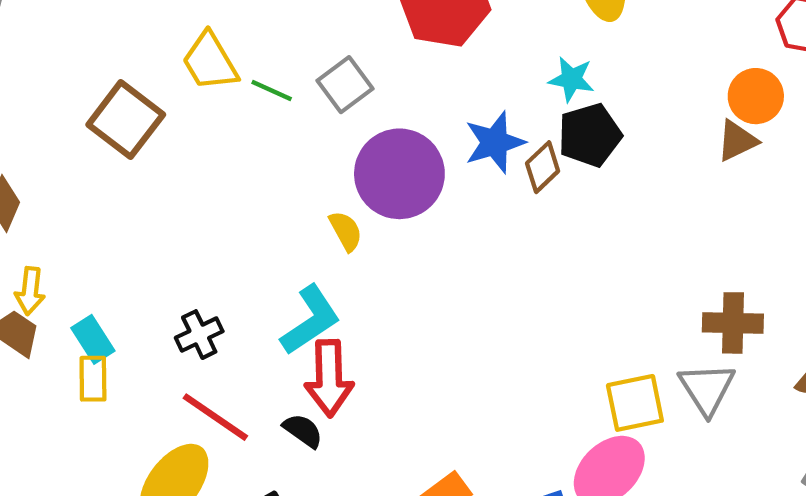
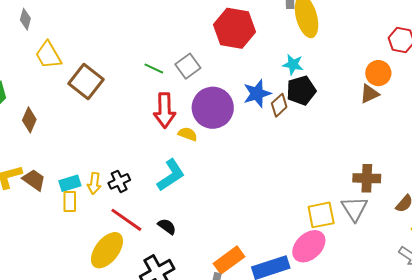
yellow trapezoid: (210, 62) -> (48, 55), moved
yellow semicircle: (346, 231) -> (188, 134), turned -42
yellow arrow: (30, 291) -> (94, 183), moved
cyan rectangle: (93, 339) -> (70, 183), turned -75
red arrow: (329, 378) -> (165, 110), moved

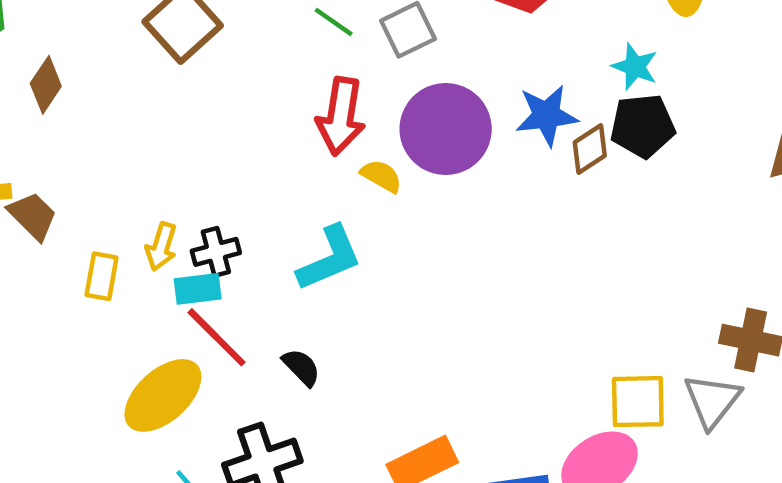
cyan rectangle: (70, 183) -> (198, 289), moved

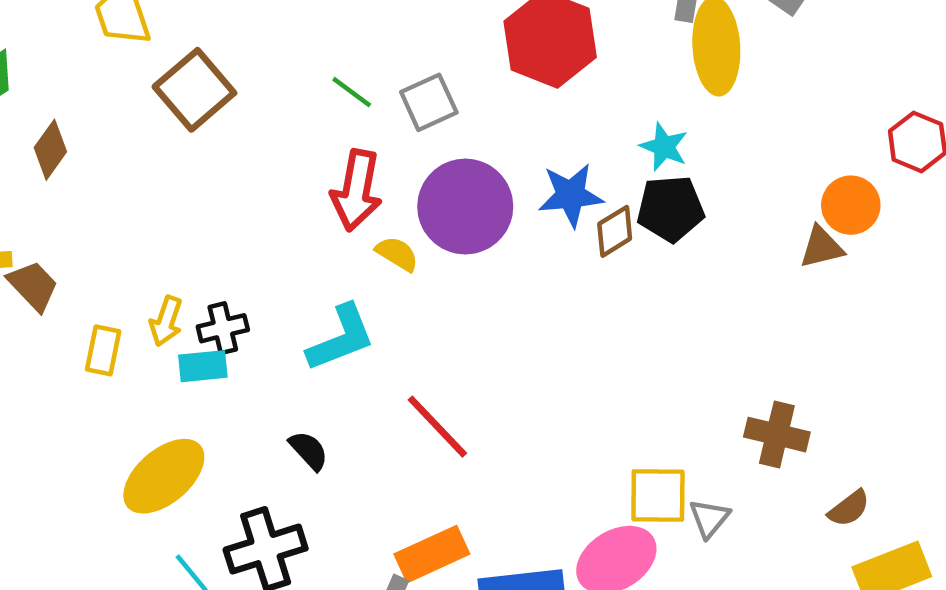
red line: (217, 337) -> (437, 427), moved
gray triangle: (712, 401) -> (709, 518), moved, size x0.7

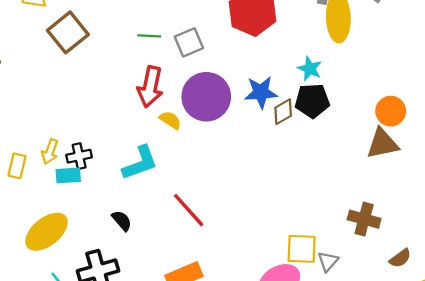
green line: (352, 92) -> (149, 36), turned -35
orange circle: (851, 205) -> (391, 111), moved
brown triangle: (822, 247) -> (382, 144), moved, size x1.4

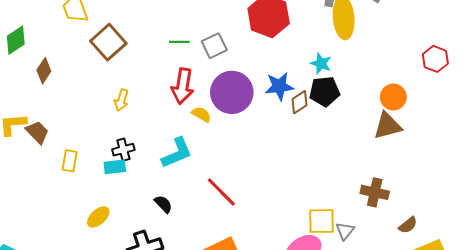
yellow arrow: (50, 152) -> (121, 100), moved
yellow ellipse: (47, 232) -> (98, 217), size x0.6

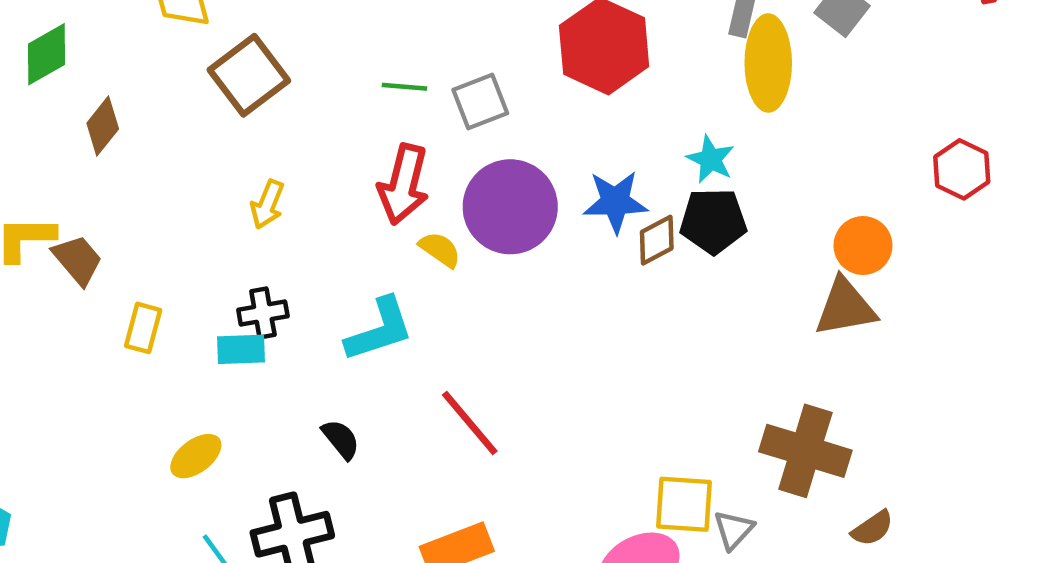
brown cross: (375, 192) -> (805, 451), size x1.4

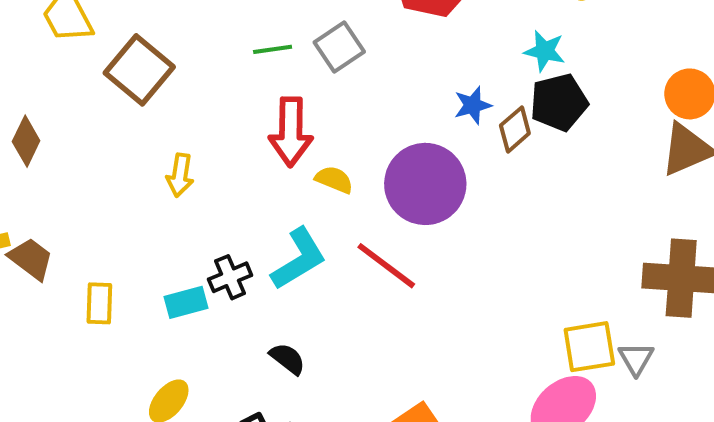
blue star: (615, 202) -> (473, 105), size x0.7
purple circle: (510, 207) -> (425, 184), moved
black cross: (263, 313) -> (230, 277), moved
red line: (470, 423) -> (386, 266), moved

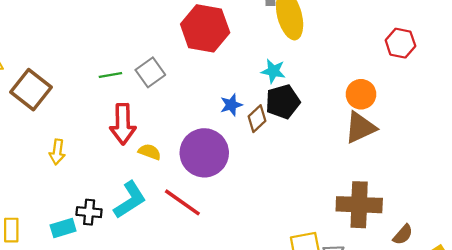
black cross: (230, 277) -> (89, 212), turned 30

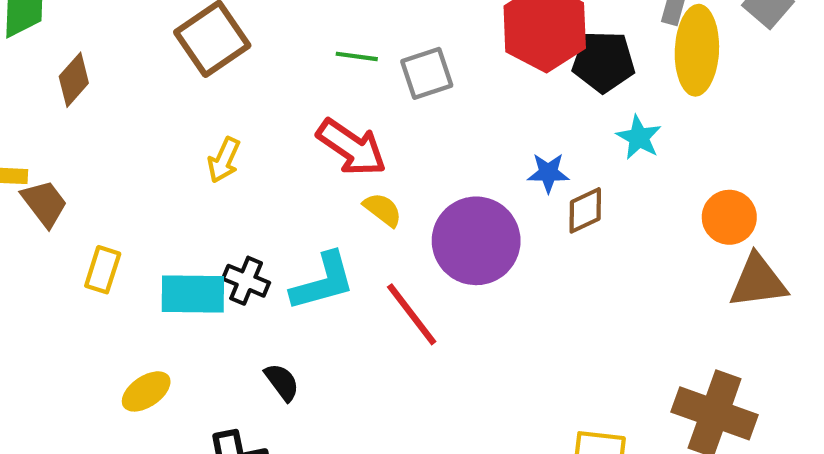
orange circle: (361, 94) -> (729, 217), moved
black pentagon: (283, 102) -> (603, 62), moved
red arrow: (123, 124) -> (352, 147), turned -72
cyan rectangle: (63, 228) -> (193, 294), size x1.4

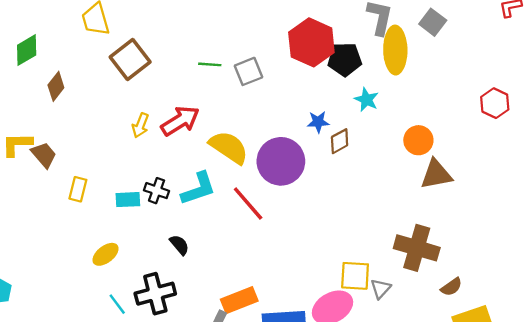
red arrow: (352, 147) -> (180, 121), moved, turned -63
yellow semicircle: (383, 210) -> (229, 147), size x1.8
cyan rectangle: (193, 294) -> (128, 200), size x0.7

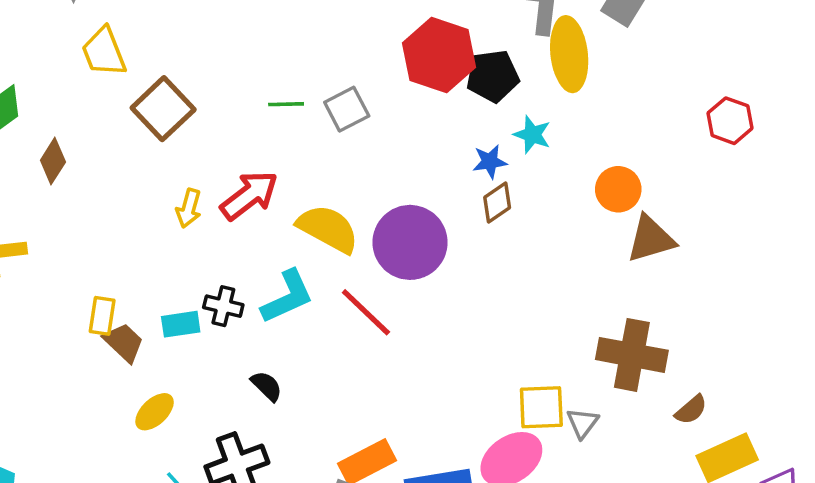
blue star: (318, 122) -> (490, 162), moved
brown trapezoid: (44, 155) -> (124, 342), moved

